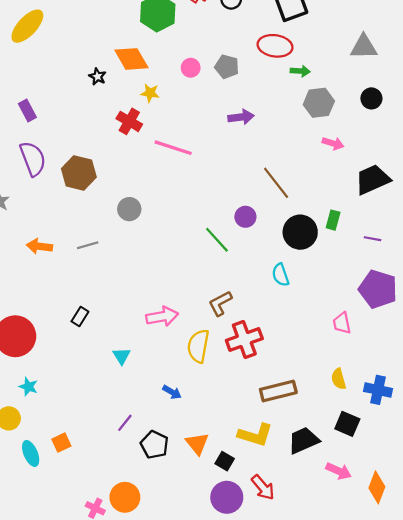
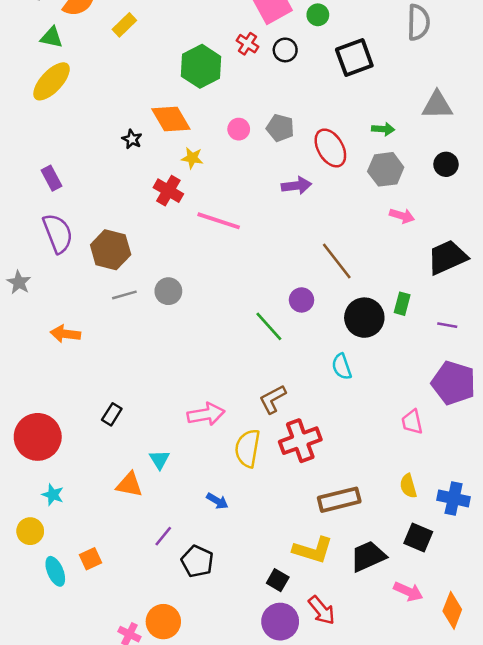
red ellipse: (275, 46) -> (330, 148), moved, turned 52
green arrow: (300, 71) -> (383, 129), moved
gray line: (88, 245) -> (124, 295), moved
orange triangle: (197, 444) -> (129, 485), moved, turned -40

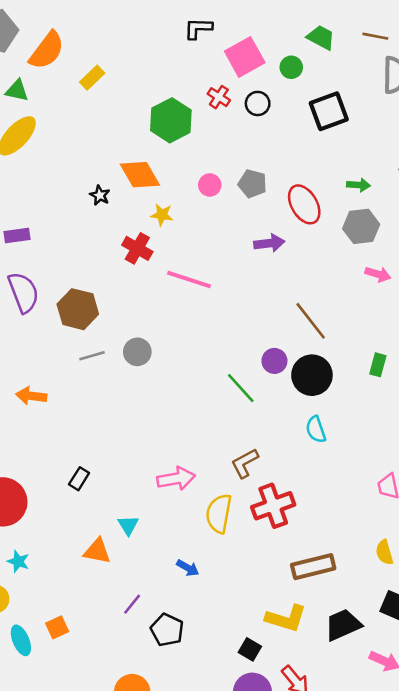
purple rectangle: (52, 178) -> (17, 235), turned -70
black circle: (364, 318) -> (312, 375), moved

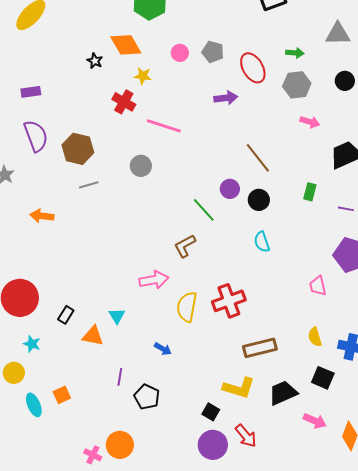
gray circle: (137, 352) -> (141, 166), moved
black circle: (312, 375) -> (259, 200), size x0.7
brown L-shape: (245, 463) -> (185, 246), moved
black rectangle: (79, 479) -> (66, 315), moved
purple line: (132, 604) -> (120, 377), turned -30

